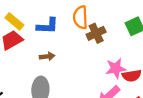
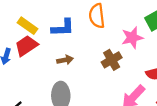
brown cross: (96, 33) -> (112, 60), moved
pink star: (116, 68) -> (132, 38), moved

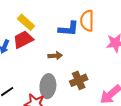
blue L-shape: (63, 28) -> (69, 29), moved
brown cross: (112, 60) -> (79, 80), moved

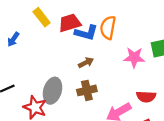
red trapezoid: (23, 40) -> (70, 23), moved
brown arrow: (55, 56) -> (86, 63), moved, turned -32

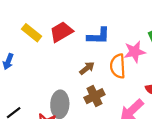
orange semicircle: (108, 28) -> (118, 66), moved
blue L-shape: (86, 33) -> (99, 36), moved

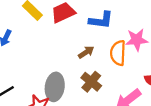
brown cross: (95, 96) -> (91, 82), turned -30

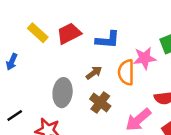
gray ellipse: (55, 87) -> (63, 93), moved

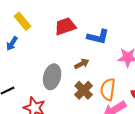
yellow rectangle: (38, 33) -> (22, 21), moved
orange semicircle: (126, 72) -> (108, 89), moved

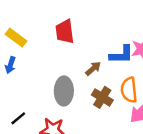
red trapezoid: (65, 26) -> (65, 32), turned -65
blue L-shape: (98, 37) -> (121, 55), moved

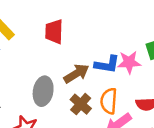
brown arrow: (93, 69) -> (76, 74), size x1.5

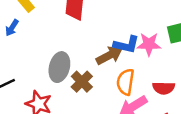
brown arrow: (76, 74) -> (109, 55), moved
brown cross: (81, 104) -> (82, 82), moved

